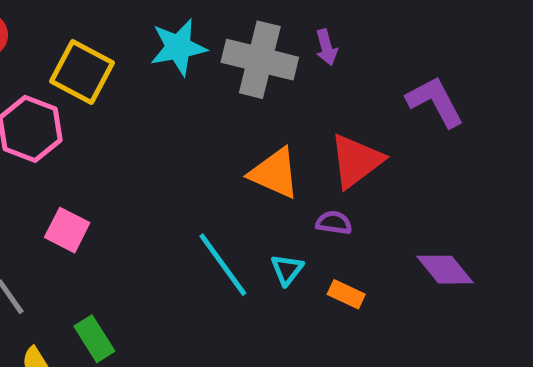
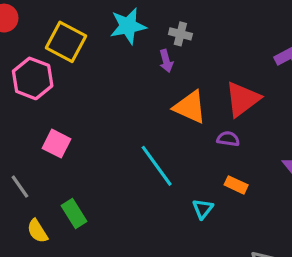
purple arrow: (326, 47) -> (166, 61), moved
gray cross: (260, 60) -> (180, 34), size x0.5
cyan triangle: (287, 270) -> (203, 209), moved

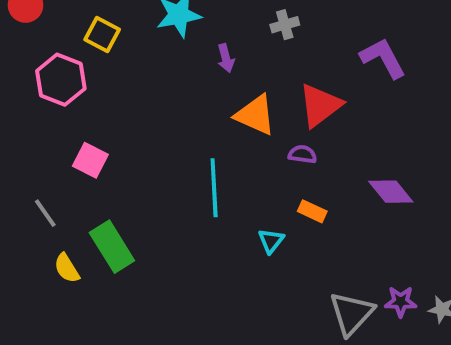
gray cross: (180, 34) -> (285, 25), moved, turned -30
yellow square: (66, 42) -> (102, 35), size x0.7
cyan line: (157, 166) -> (214, 188), turned 33
green rectangle: (74, 214) -> (112, 247), size x1.4

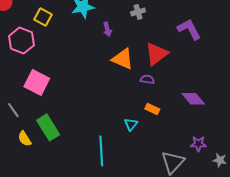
pink square: (90, 160) -> (37, 82), size x1.4
cyan line: (214, 188) -> (101, 151), moved
purple star: (401, 302) -> (198, 144), moved

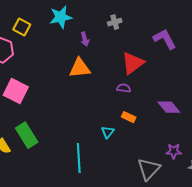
orange triangle: (123, 59) -> (80, 68), moved, turned -30

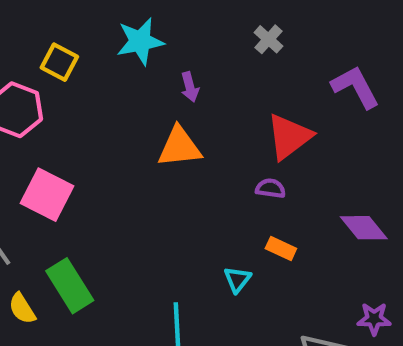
gray cross: (115, 22) -> (268, 39), moved, turned -32

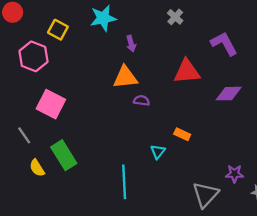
red triangle: (289, 137) -> (187, 72), turned 32
purple semicircle: (271, 188) -> (142, 101), moved
purple diamond: (364, 228) -> (229, 94), moved, turned -52

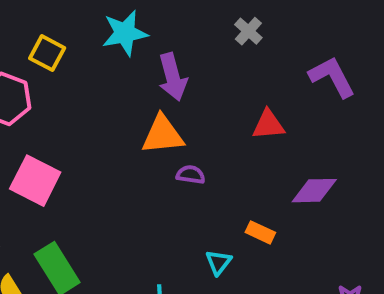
purple arrow: (131, 44) -> (173, 77), size x1.6
red triangle: (187, 72) -> (268, 125), size x0.7
purple diamond: (229, 94) -> (314, 191), moved

